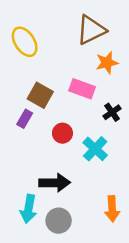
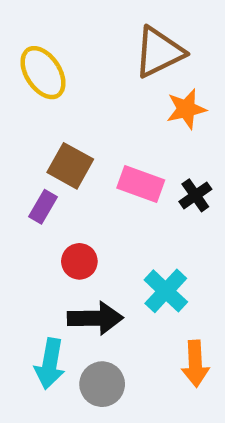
pink rectangle: (82, 89) -> (141, 184), moved
red circle: (62, 133) -> (79, 261), moved
cyan cross: (95, 149) -> (166, 291), moved

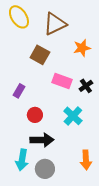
brown triangle: (159, 52) -> (55, 24), moved
yellow ellipse: (43, 73) -> (19, 17), moved
brown square: (70, 166) -> (40, 55), moved
cyan cross: (166, 291) -> (73, 116), moved

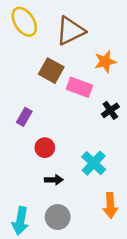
pink rectangle: (62, 81) -> (79, 87), moved
cyan cross: (73, 116) -> (94, 163), moved
black arrow: (42, 140) -> (54, 180), size x0.6
cyan arrow: (22, 160) -> (20, 221), moved

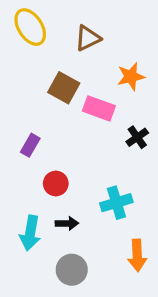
brown triangle: (70, 31) -> (88, 38), size x0.7
cyan cross: (94, 163) -> (116, 203), turned 30
cyan arrow: (20, 221) -> (30, 233), moved

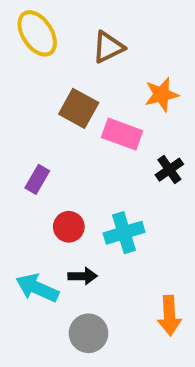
cyan cross: (116, 203) -> (124, 233), moved
cyan arrow: (30, 233) -> (37, 288), turned 104

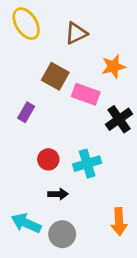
black cross: (169, 170) -> (119, 119), size x1.4
purple rectangle: (37, 179) -> (26, 112), moved
cyan arrow: (37, 288) -> (26, 223), moved

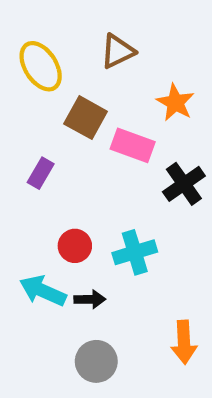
yellow ellipse: (26, 24) -> (41, 66), moved
orange star: (113, 67) -> (175, 103), turned -30
cyan arrow: (26, 223) -> (43, 291), moved

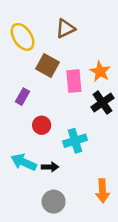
orange star: (175, 103) -> (100, 72), moved
pink rectangle: (133, 145) -> (74, 81), turned 65
red circle: (75, 246) -> (42, 125), moved

